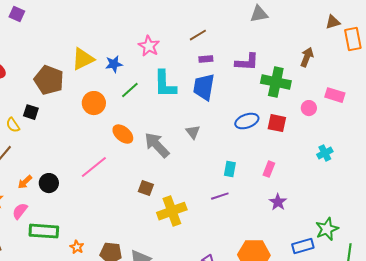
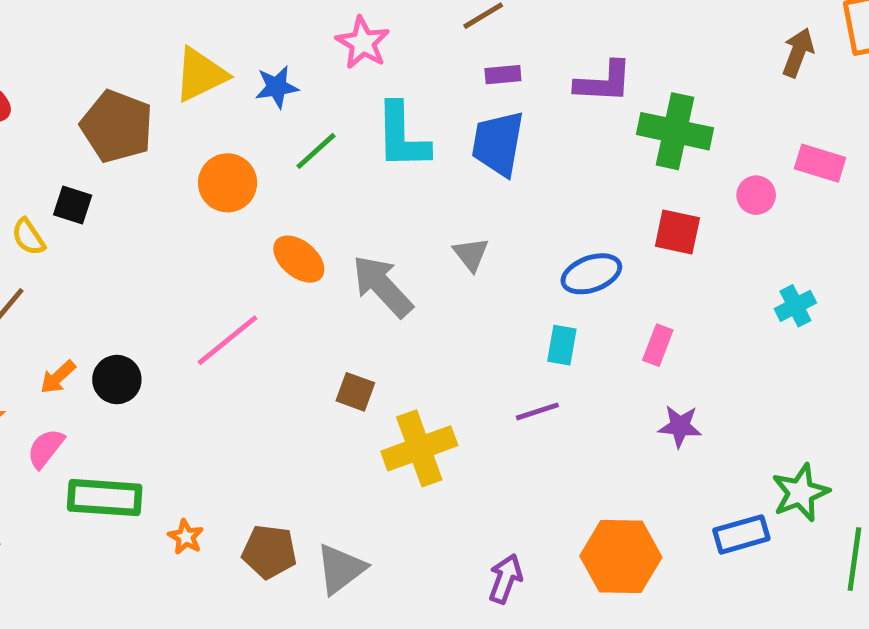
brown arrow: (307, 57) -> (798, 53), moved
blue ellipse: (247, 121) -> (591, 274), moved
purple star: (278, 202) -> (680, 426), turned -30

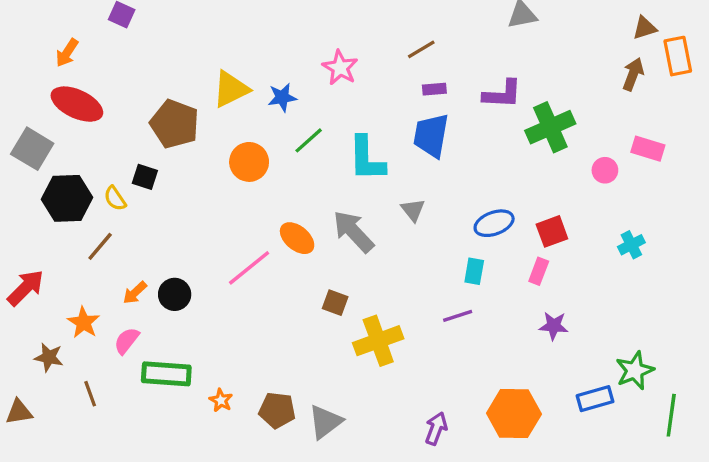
green cross: (675, 131) -> (550, 127), turned -36
cyan L-shape: (402, 136) -> (367, 159), moved
red square: (677, 232) -> (552, 231), moved, turned -32
orange ellipse: (299, 259) -> (297, 238), moved

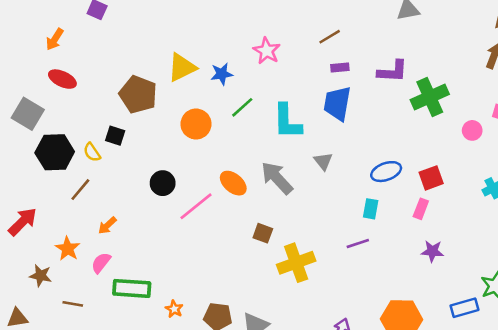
red ellipse: (77, 104) -> (62, 79), size x0.7
black circle: (175, 294) -> (163, 183), moved
brown line: (90, 394) -> (73, 304), turned -60

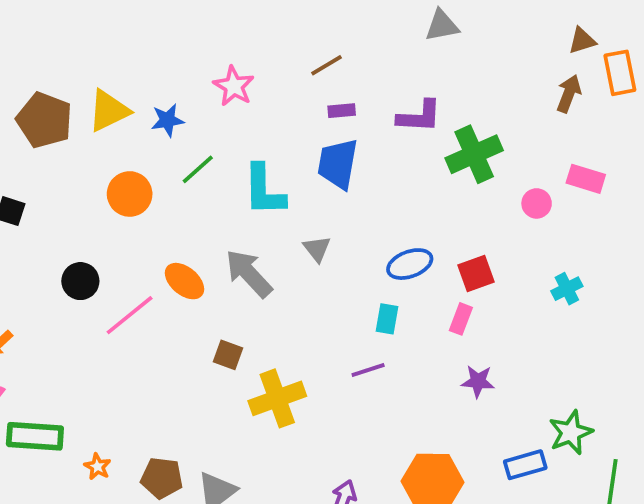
brown pentagon: (138, 94) -> (44, 120), moved

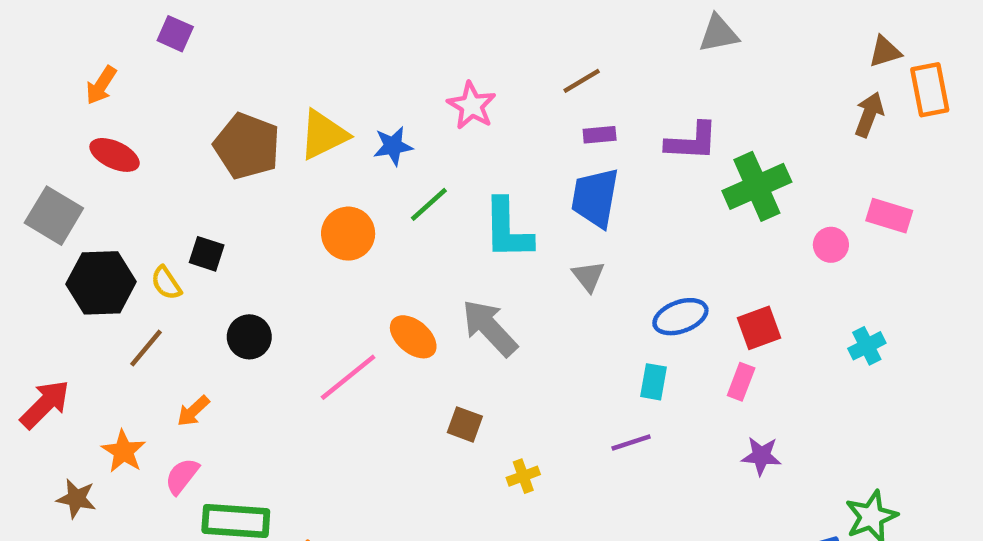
gray triangle: (317, 249) -> (588, 276), moved
black circle: (80, 281) -> (249, 337), moved
yellow cross: (277, 398) -> (523, 476), size x0.5

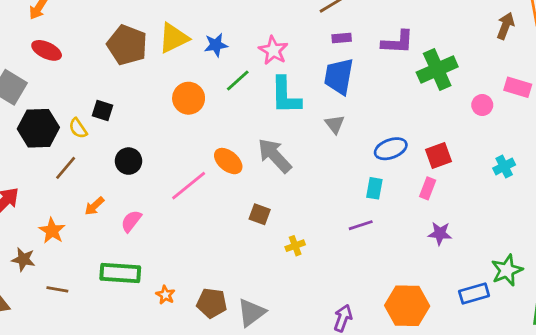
pink star: (472, 106) -> (273, 50), moved
pink semicircle: (182, 476) -> (131, 221), moved

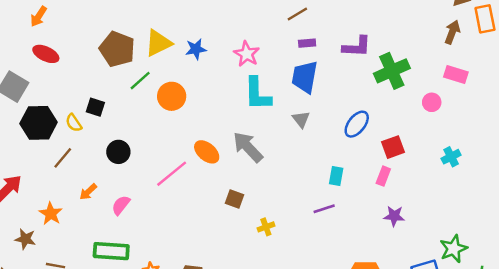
green line: (238, 80) -> (140, 81), moved
pink rectangle: (518, 87) -> (456, 74), moved
blue ellipse: (391, 149) -> (357, 124), moved, turned -32

